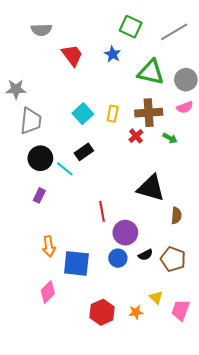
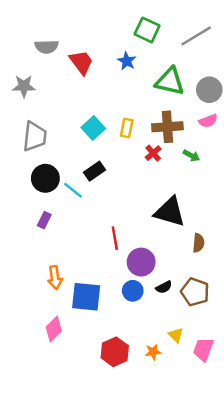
gray semicircle: (41, 30) -> (47, 47), moved
gray star: (16, 89) -> (24, 86), moved

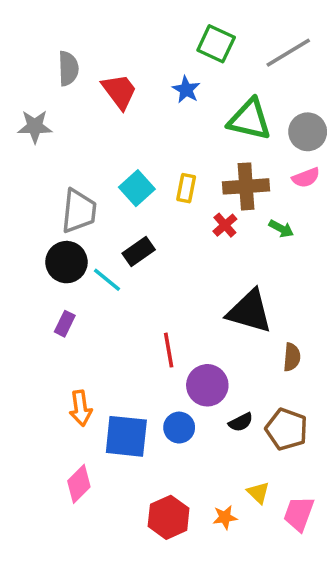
gray semicircle: (47, 47) -> (68, 68), turned -90
gray trapezoid: (35, 136) -> (79, 211), moved
blue circle: (133, 291) -> (179, 428), moved

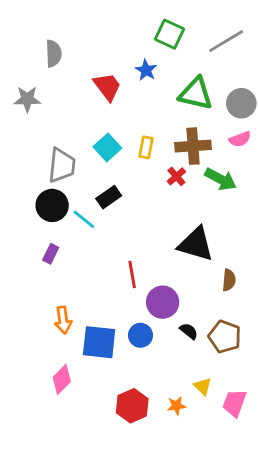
red trapezoid: (119, 91) -> (107, 87), moved
green arrow: (281, 229) -> (221, 179), size x1.6
black semicircle: (241, 422) -> (189, 331), turned -114

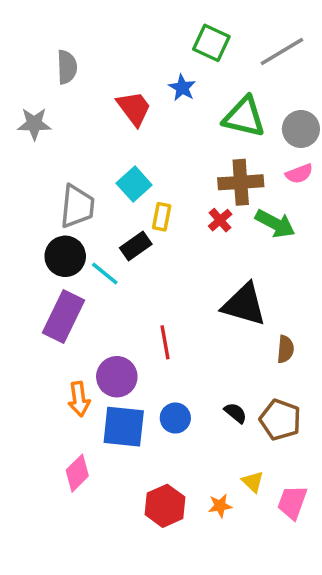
yellow rectangle: (146, 147) -> (162, 217), moved
purple rectangle: (51, 254) -> (63, 317), size x2.0
purple circle: (163, 302) -> (117, 377), moved

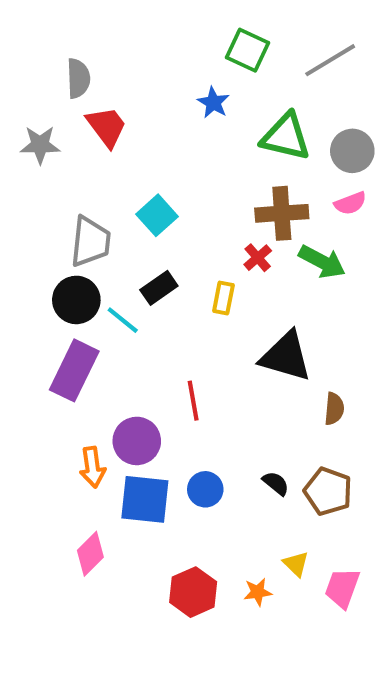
red trapezoid: (134, 108) -> (107, 127), moved
yellow rectangle: (162, 217) -> (223, 298), moved

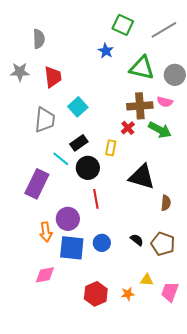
red trapezoid: (107, 127) -> (53, 77), moved, turned 30
pink semicircle: (350, 203) -> (165, 102), moved, turned 35
black circle: (76, 300) -> (88, 168), moved
pink diamond: (90, 554) -> (45, 275), turned 35
yellow triangle: (296, 564) -> (147, 280), turned -40

